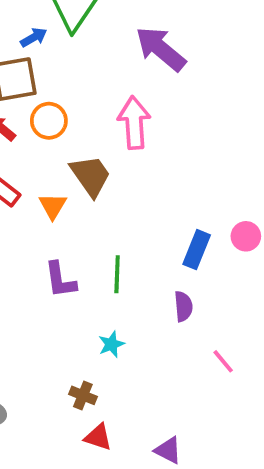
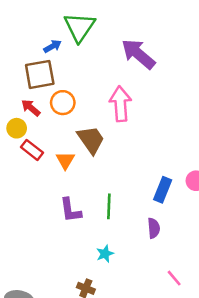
pink line: (223, 361) -> (174, 278), moved

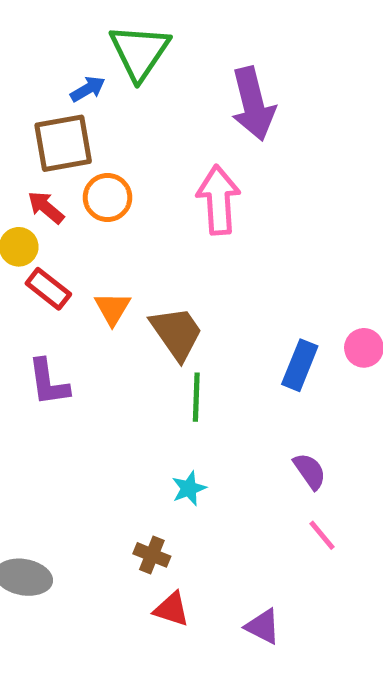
purple arrow: (138, 54) -> (253, 104), turned -144
brown trapezoid: (91, 140) -> (177, 333), moved
purple L-shape: (70, 210) -> (48, 382), moved
purple semicircle: (154, 228) -> (310, 471), moved, turned -30

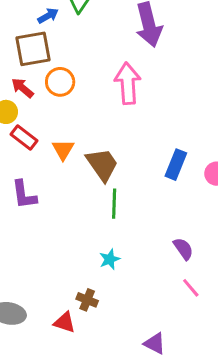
blue rectangle: (300, 365) -> (176, 165), moved
red triangle: (172, 609) -> (65, 322), moved

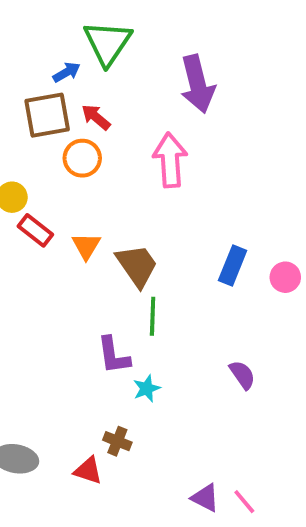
red arrow: (22, 88) -> (96, 117), moved
purple L-shape: (24, 195) -> (113, 355), moved
pink line: (191, 288) -> (244, 502), moved

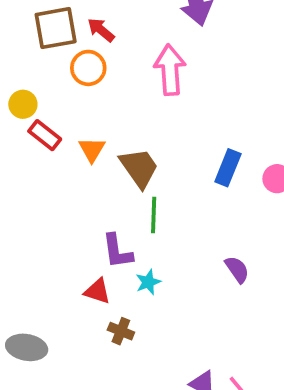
red triangle: (88, 470) -> (97, 291), moved

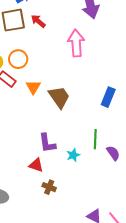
orange circle: (88, 68) -> (18, 59), moved
green line: (154, 215) -> (95, 139), moved
cyan star: (148, 282) -> (73, 155), moved

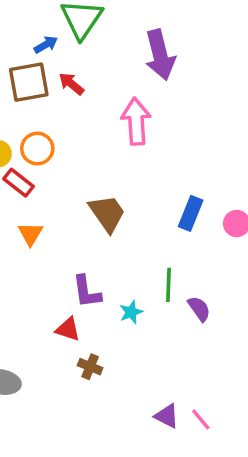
orange triangle: (33, 87) -> (30, 234), moved

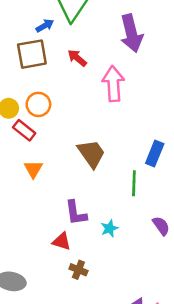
red arrow: (71, 84) -> (77, 58), moved
green line: (168, 285) -> (134, 183), moved

